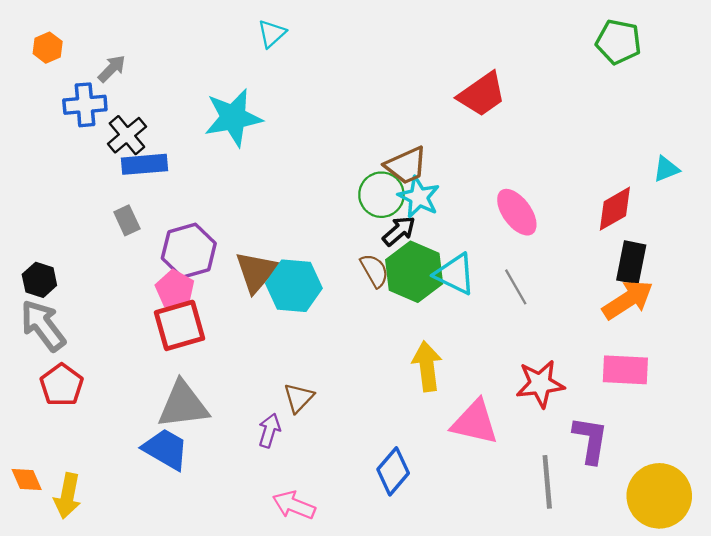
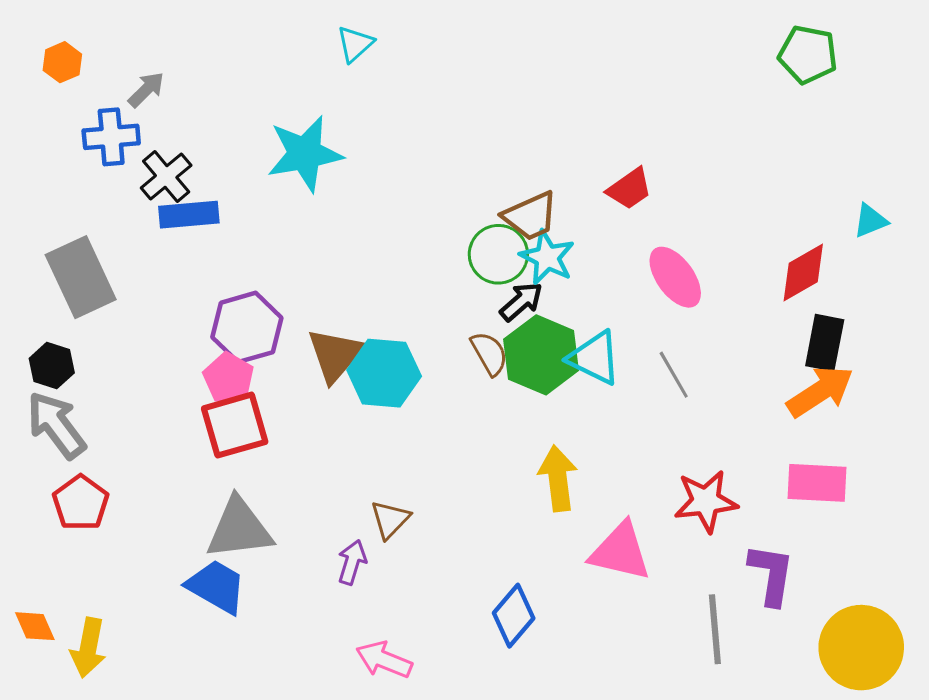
red trapezoid: (482, 94) -> (629, 189), moved, size x0.7
gray rectangle: (127, 220) -> (81, 277), moved, size x2.0

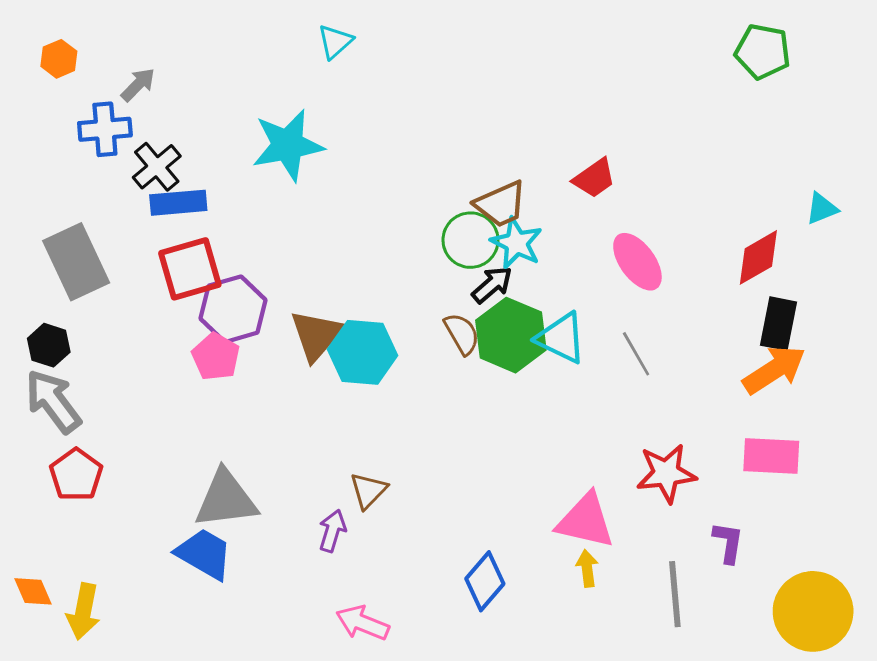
red square: (235, 425) -> (190, 269), moved
yellow arrow: (558, 478) -> (587, 568), moved, size x0.6
purple L-shape: (771, 574) -> (728, 542), size x0.7

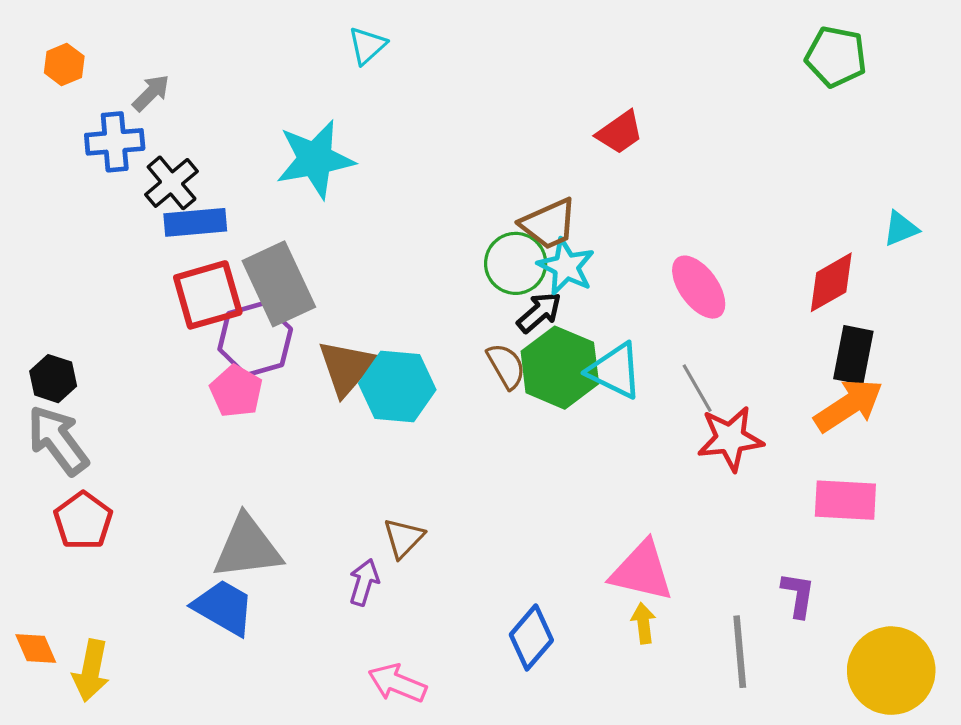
red trapezoid: (594, 178) -> (620, 132), moved
gray rectangle: (76, 262) -> (279, 284), moved
red star: (666, 473) -> (730, 439), moved

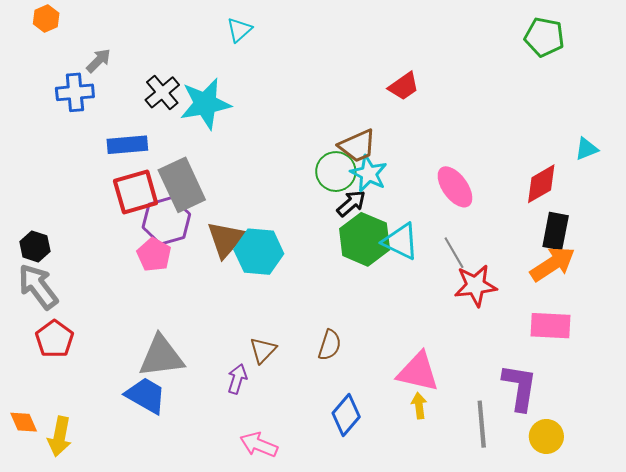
orange hexagon: (64, 65) -> (46, 18), moved
black cross: (172, 183) -> (162, 92), moved
brown semicircle: (506, 366) -> (330, 345), moved, turned 48
purple L-shape: (798, 595) -> (520, 387), size x1.6
yellow circle: (891, 671) -> (546, 436), moved, size x0.6

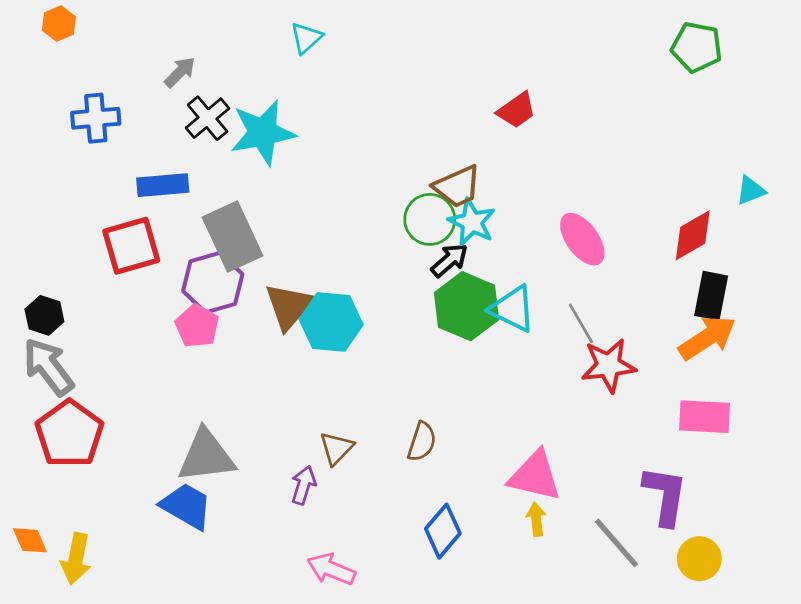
gray arrow: (99, 61) -> (180, 72), moved
red square: (136, 192) -> (131, 246), moved
red pentagon: (54, 339) -> (69, 434), size x1.4
gray line: (482, 424) -> (616, 543), turned -36

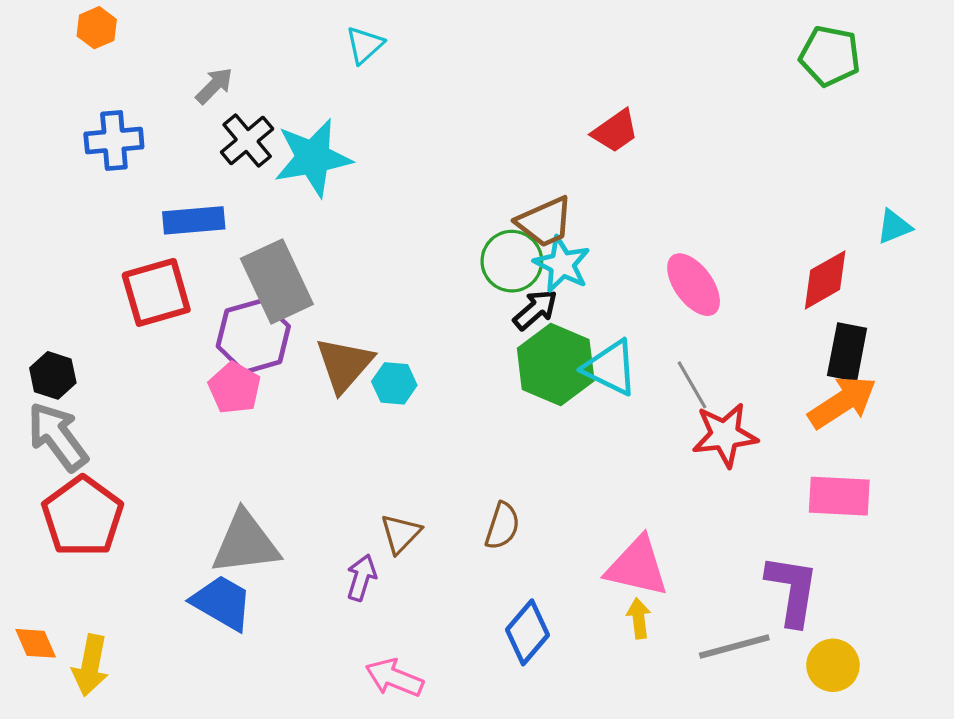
orange hexagon: (59, 23) -> (97, 28), moved
cyan hexagon: (331, 322) -> (394, 383), size x0.6
gray line: (616, 543) -> (734, 646), turned -64

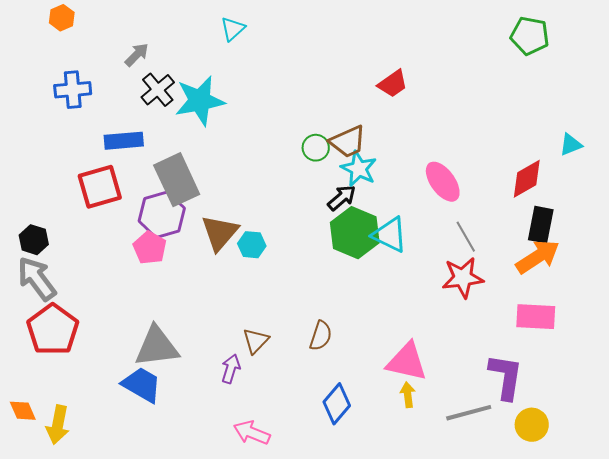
green circle: (512, 261) -> (316, 148), moved, size x0.7
gray line: (692, 385) -> (466, 237), moved

